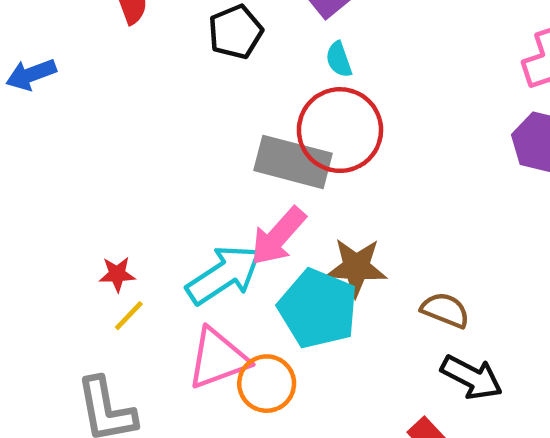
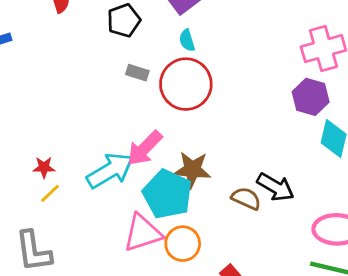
gray rectangle: (293, 162) -> (137, 73), moved, size x0.5
pink triangle: (218, 359) -> (143, 233), moved
black arrow: (472, 377) -> (275, 187), moved
orange circle: (267, 384) -> (183, 244), moved

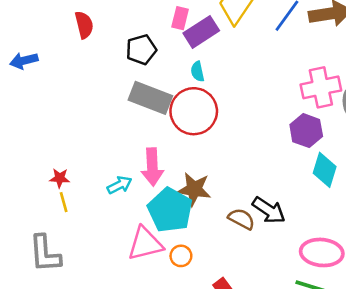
gray rectangle: (137, 73) -> (150, 98), size x2.0
pink arrow: (145, 148) -> (152, 167), turned -51
cyan arrow: (110, 171) -> (120, 185), size x0.6
yellow line: (50, 193) -> (64, 202), turned -66
orange circle: (183, 244) -> (181, 256), size x0.7

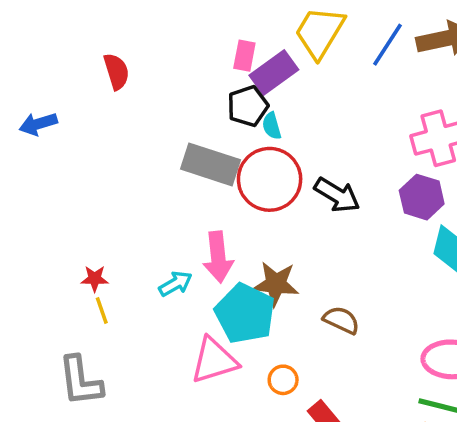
black pentagon: (141, 50) -> (248, 106), moved
black arrow: (269, 210) -> (337, 195), moved
orange circle: (181, 256) -> (283, 380), moved

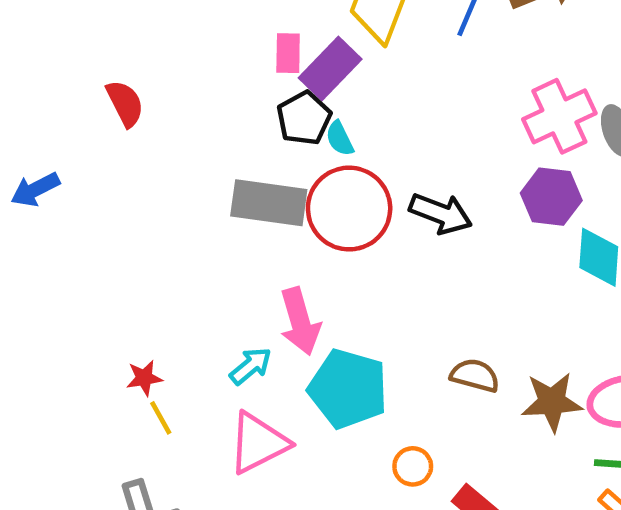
brown star: (276, 284) -> (552, 402), moved
pink triangle: (214, 360) -> (258, 443), moved

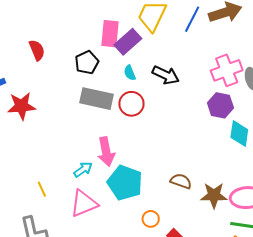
pink rectangle: (288, 53) -> (110, 34), size x1.5
black pentagon: (304, 118) -> (87, 62), moved
red circle: (349, 209) -> (131, 104), size x0.7
black arrow: (441, 214) -> (166, 75), moved
red star: (144, 378) -> (21, 106), moved, size x1.8

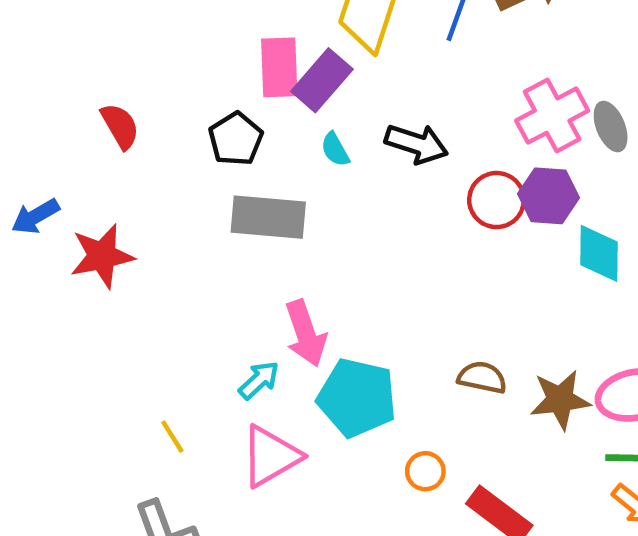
red circle: (131, 104) -> (497, 200), moved

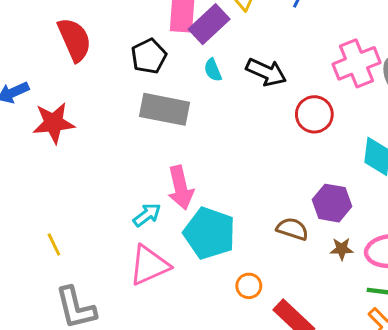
red semicircle: (120, 126) -> (74, 40), size x1.4
purple hexagon: (548, 196) -> (332, 203), moved
brown star: (560, 400) -> (342, 249), size x0.6
yellow line: (172, 437) -> (54, 244), moved

